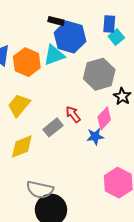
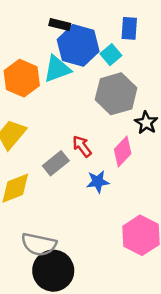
cyan square: (116, 37) -> (111, 55), moved
blue star: (95, 136) -> (98, 182), moved

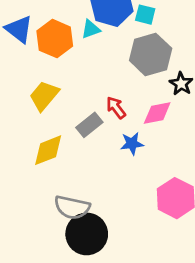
cyan square: (111, 55) -> (145, 15), turned -36
cyan triangle: (57, 69) -> (91, 29), size x0.7
pink diamond: (123, 151) -> (157, 113), turned 36

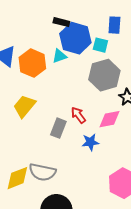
gray rectangle: (89, 125) -> (58, 128), turned -30
yellow diamond: (48, 150) -> (17, 178), moved
gray semicircle: (72, 207) -> (42, 172), moved

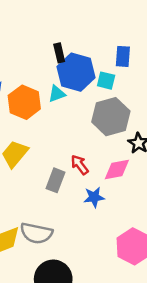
black rectangle: (61, 22) -> (59, 53), turned 63

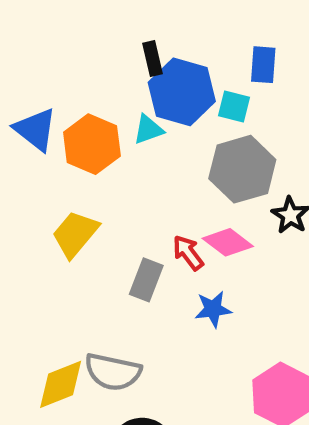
pink diamond: (117, 169) -> (228, 242), moved, turned 48

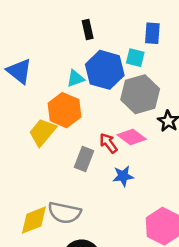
blue hexagon: (182, 92) -> (105, 70), moved
cyan triangle: (148, 129) -> (75, 78), moved
orange hexagon: (92, 144) -> (64, 110), moved

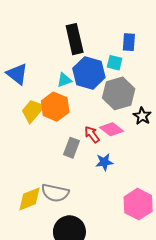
black rectangle: (88, 30) -> (75, 39), size x1.8
yellow trapezoid: (42, 132) -> (33, 111), moved

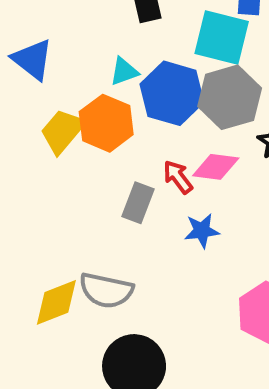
cyan square: (115, 63) -> (222, 38), size x1.8
blue hexagon: (89, 73) -> (172, 93), moved
pink diamond: (111, 129) -> (216, 167), turned -30

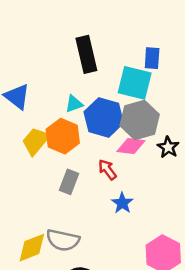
pink diamond: (216, 167) -> (131, 146), moved
gray rectangle: (138, 203) -> (69, 182), moved
blue star: (202, 231) -> (122, 203), turned -30

